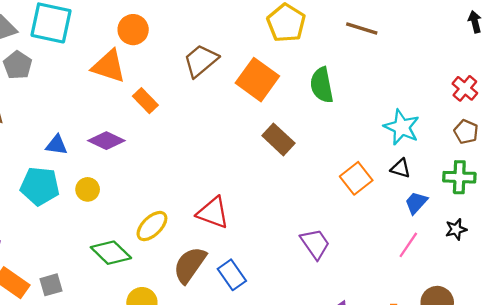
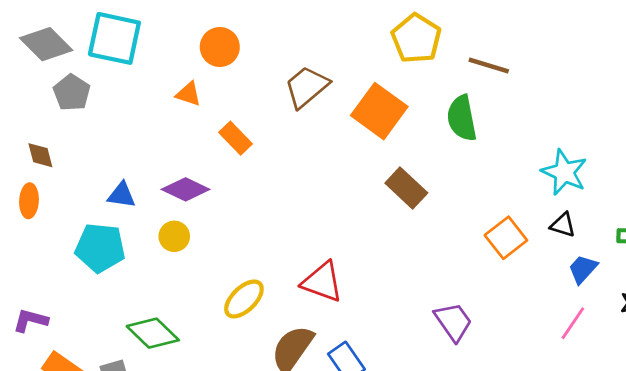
brown line: (362, 28) -> (489, 65), moved
orange triangle: (109, 66) -> (188, 94), size x0.6
yellow circle: (88, 189) -> (174, 236), moved
green diamond: (111, 253) -> (153, 333), moved

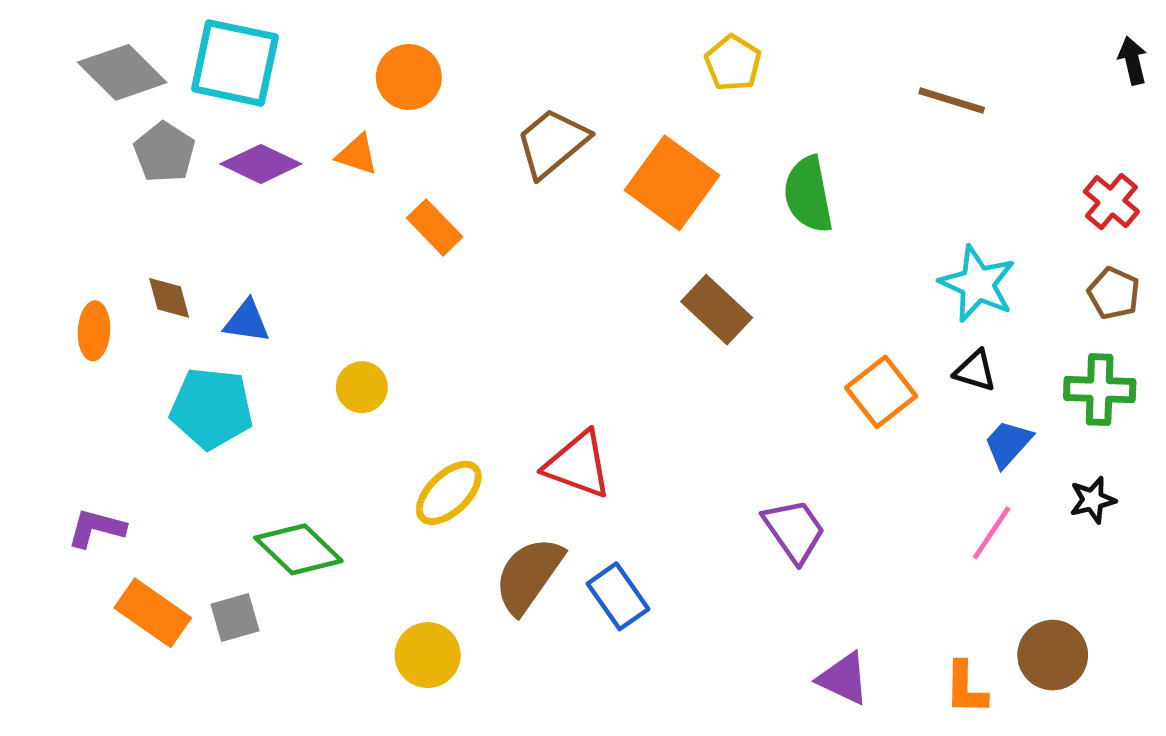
yellow pentagon: (416, 38) -> (733, 63), size x0.7
brown line: (489, 65) -> (952, 101), moved
brown diamond: (40, 155) -> (169, 298), moved
purple diamond: (186, 189) -> (261, 164), moved
yellow circle: (174, 236) -> (362, 387), moved

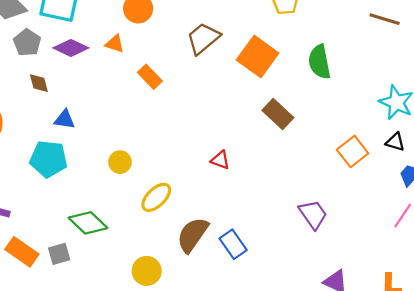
brown diamond: (169, 298) -> (39, 83), moved
yellow circle: (362, 387) -> (120, 162), moved
red triangle: (578, 465) -> (220, 160), moved, size x0.6

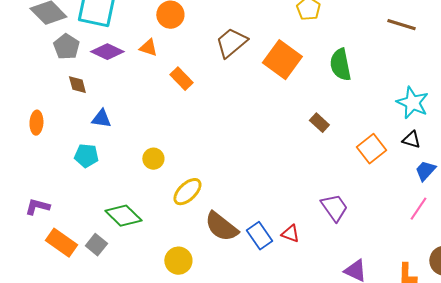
brown rectangle: (278, 114) -> (319, 123), moved, size x0.7
cyan pentagon: (49, 159) -> (86, 156), size x0.7
red triangle: (220, 160) -> (290, 234), moved
brown semicircle: (193, 235) -> (221, 227), turned -87
gray square: (59, 254) -> (96, 245), turned -35

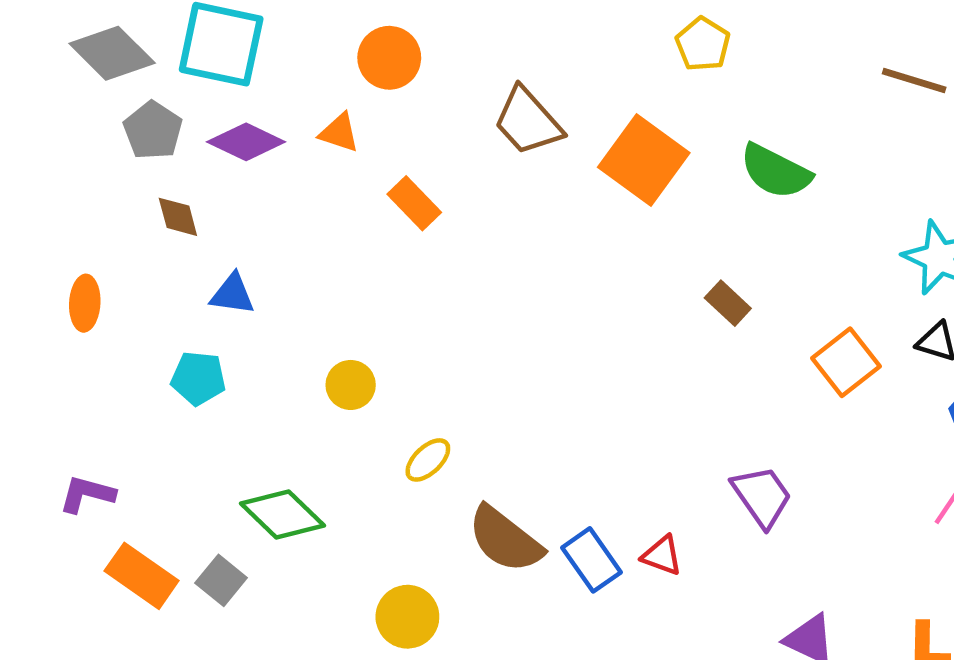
brown trapezoid: (231, 43) -> (528, 121), turned -92
green semicircle: (340, 65) -> (776, 171), turned -52
yellow ellipse: (187, 192) -> (428, 460), size x0.7

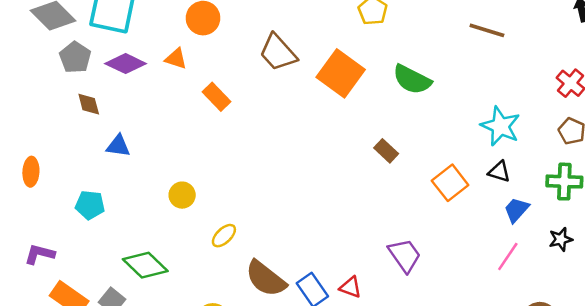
orange ellipse: (85, 303) -> (31, 172), moved
cyan pentagon: (198, 378) -> (90, 205), moved

